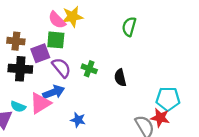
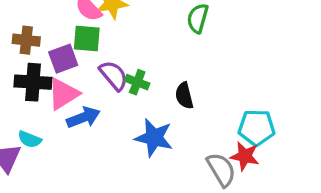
purple semicircle: (61, 68) -> (114, 75), moved
pink triangle: (40, 103) -> (63, 94), moved
blue star: (78, 120) -> (154, 138), moved, size x1.6

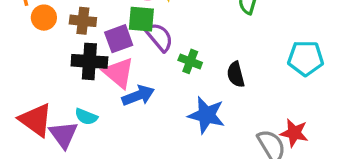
purple semicircle: (114, 75) -> (159, 37), moved
pink triangle: (63, 94) -> (119, 73), turned -48
cyan pentagon: (257, 128) -> (306, 58), moved

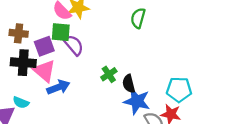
cyan pentagon: (306, 58) -> (179, 90), moved
green cross: (190, 61) -> (109, 74), moved, turned 35
black semicircle: (236, 74) -> (129, 84), moved
blue star: (206, 115) -> (137, 101), moved

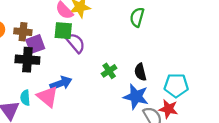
purple square: (44, 46) -> (35, 44), moved
pink triangle: (44, 71) -> (48, 97), moved
black semicircle: (129, 84) -> (140, 72), moved
cyan semicircle: (21, 102) -> (25, 98), turned 64

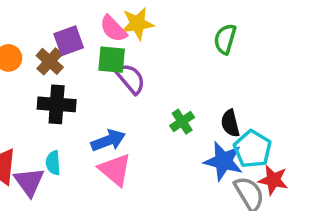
brown cross: (23, 32) -> (50, 61), turned 36
purple square: (35, 44) -> (69, 41), moved
cyan pentagon: (176, 85) -> (253, 149), moved, turned 30
pink triangle: (48, 97) -> (115, 170), moved

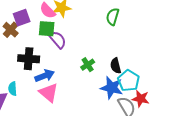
black cross: (57, 104) -> (29, 59), moved

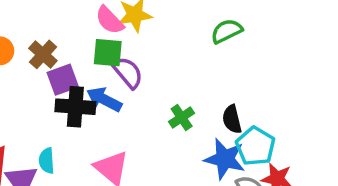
green semicircle: (113, 17) -> (227, 31), turned 48
purple square: (22, 18) -> (63, 80), moved
blue arrow: (45, 76) -> (104, 99), moved, turned -132

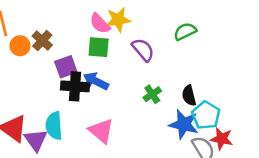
brown cross: (43, 54) -> (42, 41), moved
purple semicircle: (128, 72) -> (143, 50), moved
cyan semicircle: (47, 161) -> (54, 126), size x1.5

